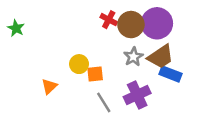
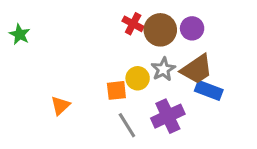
purple circle: (157, 23) -> (192, 28), size x0.6
yellow circle: (79, 64) -> (138, 78), moved

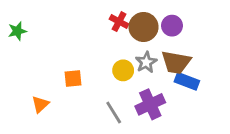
green star: (20, 34) -> (17, 31), turned 30
brown trapezoid: (197, 69) -> (176, 62), turned 44
orange square: (116, 90) -> (73, 79), moved
orange triangle: (60, 106) -> (40, 104), moved

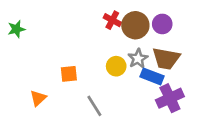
blue rectangle: (187, 81) -> (152, 76), moved
purple cross: (150, 104) -> (170, 98), moved
gray line: (114, 112) -> (94, 106), moved

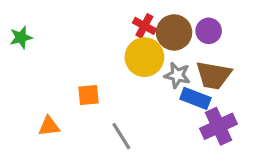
gray star: (138, 59) -> (177, 75), turned -30
yellow circle: (116, 66) -> (144, 57), moved, size x1.5
orange triangle: (38, 98) -> (49, 126), turned 36

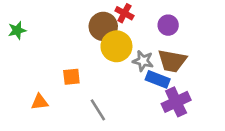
red cross: (144, 26) -> (124, 13), moved
brown circle: (174, 32) -> (103, 26), moved

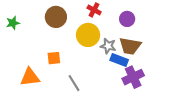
brown circle: (103, 26) -> (56, 17), moved
orange triangle: (40, 102) -> (30, 77), size x1.5

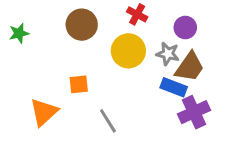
gray star: (108, 46) -> (168, 54), moved
brown trapezoid: (130, 46) -> (190, 67), turned -65
orange triangle: (30, 77) -> (44, 112), turned -35

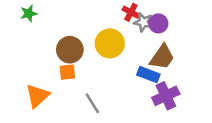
red cross: (137, 14) -> (131, 12), moved
brown circle: (82, 25) -> (70, 50), moved
green star: (19, 33) -> (29, 13), moved
gray star: (168, 54) -> (143, 22), moved

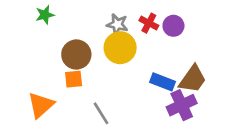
red cross: (131, 12) -> (149, 23), moved
green star: (29, 13) -> (45, 15), moved
gray star: (143, 22) -> (117, 24), moved
brown trapezoid: (162, 57) -> (193, 79), moved

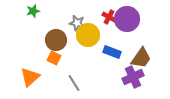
gray star: (117, 24) -> (77, 23), moved
purple circle: (173, 26) -> (127, 19), size x1.6
orange square: (74, 79) -> (54, 58), turned 32
blue rectangle: (163, 82) -> (112, 52), moved

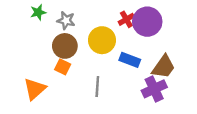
red cross: (109, 17) -> (126, 19), turned 32
gray star: (77, 23) -> (66, 20), moved
gray line: (74, 83) -> (97, 87), moved, turned 36

